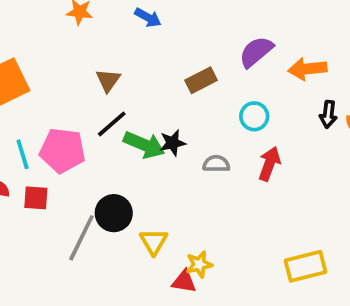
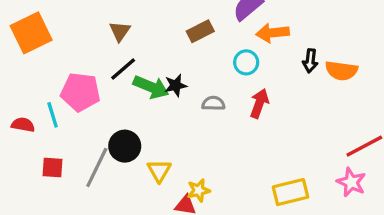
orange arrow: (307, 69) -> (272, 33), moved
cyan line: (23, 154) -> (53, 115), moved
red square: (36, 198) -> (53, 167), moved

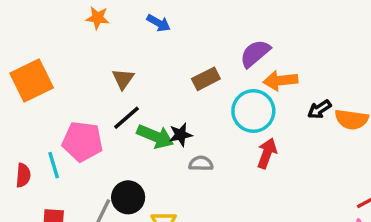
black arrow: (310, 61) -> (319, 109), turned 50
cyan circle: (246, 62) -> (253, 111), size x1.6
gray semicircle: (213, 103) -> (201, 163), moved
red semicircle: (23, 125) -> (23, 175), turned 85

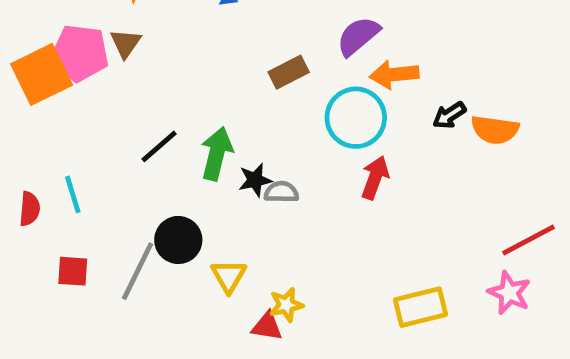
brown triangle: (123, 79) -> (126, 43), moved
black line: (126, 118) -> (159, 146), moved
black star: (181, 135) -> (255, 180), moved
green arrow: (155, 136) -> (217, 154), turned -99
pink pentagon: (82, 141) -> (80, 53), moved

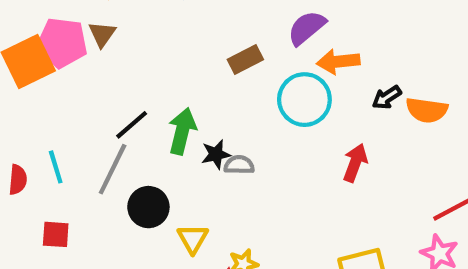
red arrow: (375, 178) -> (355, 163), moved
gray line: (138, 271) -> (113, 169), moved

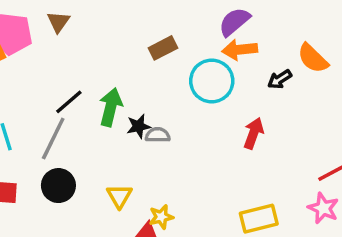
purple semicircle: (307, 28) -> (234, 22), moved
brown triangle: (102, 34) -> (58, 22), moved
orange semicircle: (427, 110) -> (313, 58), moved, turned 36
black circle: (148, 207) -> (58, 186), moved

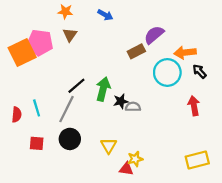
purple semicircle: (234, 22) -> (154, 35), moved
black arrow: (280, 79) -> (199, 71), moved, turned 80
red arrow: (254, 133) -> (194, 106), turned -30

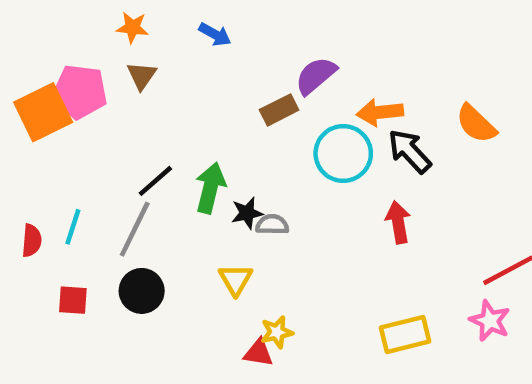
black arrow: (199, 71) -> (410, 151), size x1.5
cyan line: (37, 108) -> (73, 227), turned 35
yellow triangle: (109, 146) -> (236, 279), moved

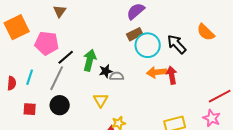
pink pentagon: (80, 92) -> (47, 43), moved
brown rectangle: (279, 110) -> (135, 34), moved
orange arrow: (380, 112) -> (157, 72), moved

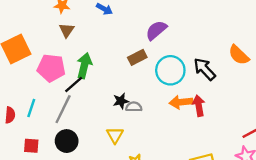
brown rectangle: (135, 34) -> (137, 57), moved
green arrow: (90, 60) -> (84, 66), moved

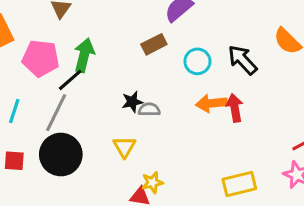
cyan circle: (170, 70) -> (197, 61), size x0.7
black circle: (67, 141) -> (61, 155), size x1.4

